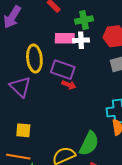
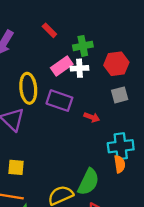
pink rectangle: (65, 38) -> (62, 66), turned -36
red arrow: (69, 85) -> (92, 117), moved

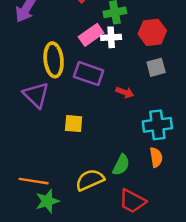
orange semicircle: (120, 164) -> (156, 157), moved
yellow square: (16, 167) -> (74, 124), moved
green semicircle: (88, 182) -> (121, 165), size x0.7

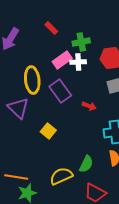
purple rectangle: (89, 74) -> (60, 91), turned 35
yellow square: (74, 124) -> (48, 131), turned 35

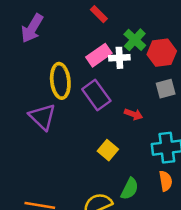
red rectangle: (51, 28) -> (99, 14), moved
green cross: (81, 42) -> (135, 40), moved, turned -36
yellow square: (48, 131) -> (108, 150), moved

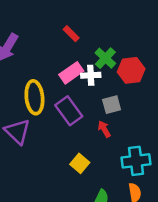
gray square: (166, 89) -> (112, 105), moved
red arrow: (134, 114) -> (104, 129), turned -140

